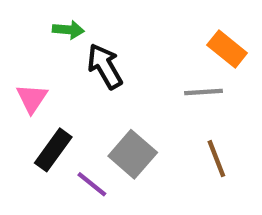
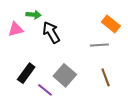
pink triangle: (32, 98) -> (16, 29), moved, turned 42

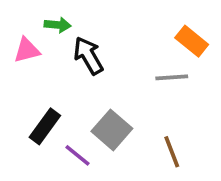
brown line: (106, 77) -> (172, 152), moved

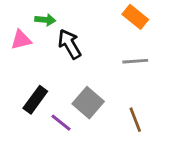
orange rectangle: (192, 41) -> (135, 17), moved

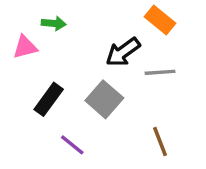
black arrow: (70, 44) -> (123, 52), moved, turned -96
black rectangle: (35, 100) -> (49, 99), moved
gray square: (88, 103) -> (104, 99), moved

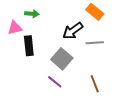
black rectangle: (49, 99) -> (29, 46), moved, turned -42
purple line: (72, 145) -> (55, 82), moved

